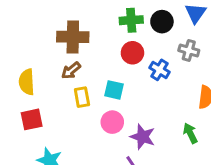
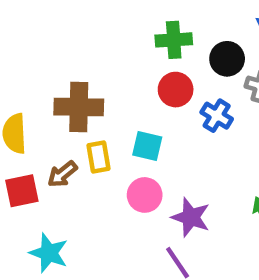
black circle: (162, 22) -> (227, 59), moved
brown cross: (73, 37) -> (79, 107), moved
brown arrow: (71, 71) -> (62, 174), moved

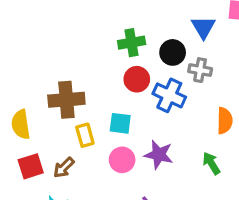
blue cross: (217, 116) -> (169, 95), size x1.4
brown arrow: (62, 174) -> (64, 168), moved
purple star: (191, 217) -> (159, 155), moved

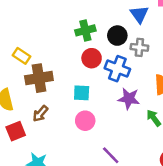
yellow rectangle: (85, 135) -> (22, 56), moved, turned -36
purple star: (159, 155) -> (129, 99), moved
brown arrow: (64, 168) -> (40, 114), moved

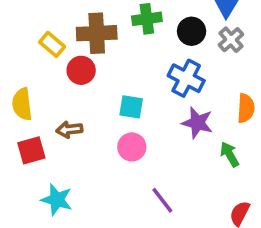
gray cross: (139, 47) -> (231, 40), moved, turned 36
red circle: (92, 58) -> (81, 70), moved
brown cross: (39, 78) -> (97, 33), moved
brown arrow: (40, 114) -> (69, 130), turned 36

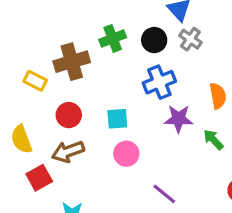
red circle: (81, 70) -> (69, 115), moved
blue cross: (186, 78) -> (159, 82), turned -36
brown arrow: (69, 130) -> (68, 152), size x1.4

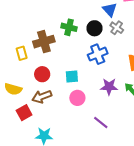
green cross: (113, 38) -> (69, 27), turned 35
yellow rectangle: (35, 81) -> (22, 53), turned 48
purple star: (179, 119) -> (109, 87), moved
yellow semicircle: (21, 139) -> (13, 89), turned -54

